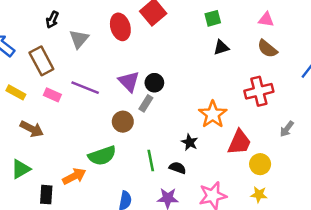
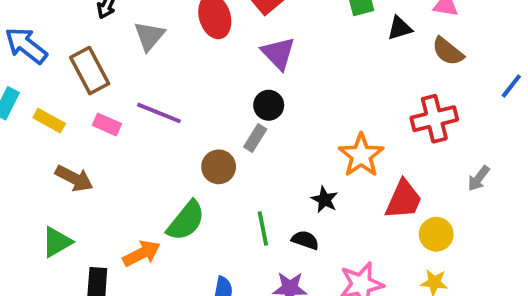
black triangle: (221, 48) -> (400, 28), moved
purple triangle: (129, 82) -> (278, 53), moved
green semicircle: (102, 156) -> (186, 221), turned -32

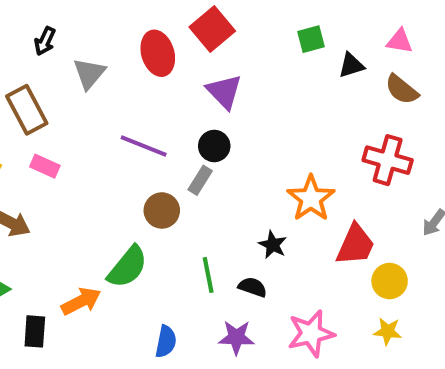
purple line: (159, 113) -> (144, 146), moved
red cross: (434, 119) -> (388, 160), turned 30

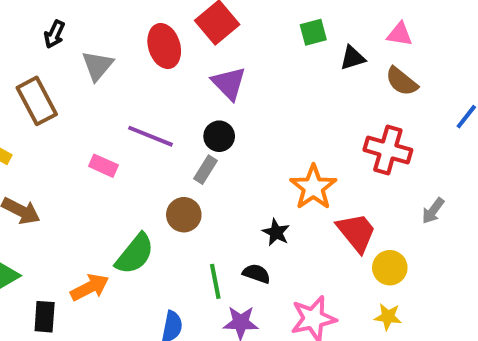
pink rectangle: (45, 166) -> (103, 166), moved
brown circle: (162, 210) -> (184, 215), moved
red trapezoid: (355, 245) -> (356, 232), turned -63
green line: (208, 275) -> (215, 281), moved

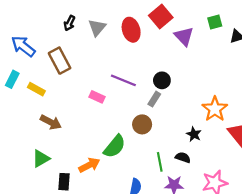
gray triangle: (98, 66) -> (97, 28), moved
purple triangle: (229, 83) -> (184, 36), moved

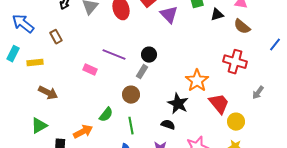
brown rectangle: (60, 61) -> (56, 37), size x0.6
yellow rectangle: (36, 89) -> (35, 63), turned -35
black star: (194, 134) -> (178, 104), size x1.5
green semicircle: (115, 146) -> (106, 115), size x0.7
green line: (160, 162) -> (131, 126), moved

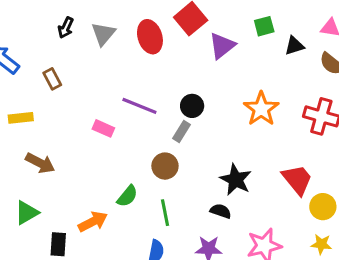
purple triangle: (169, 15) -> (222, 46), turned 36
orange star: (197, 81) -> (261, 109), moved

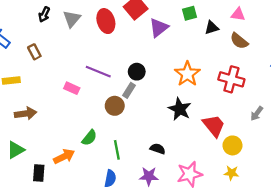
brown arrow: (40, 163) -> (26, 114), turned -35
brown circle: (165, 166) -> (115, 106), moved
black star: (236, 180) -> (180, 109), moved

